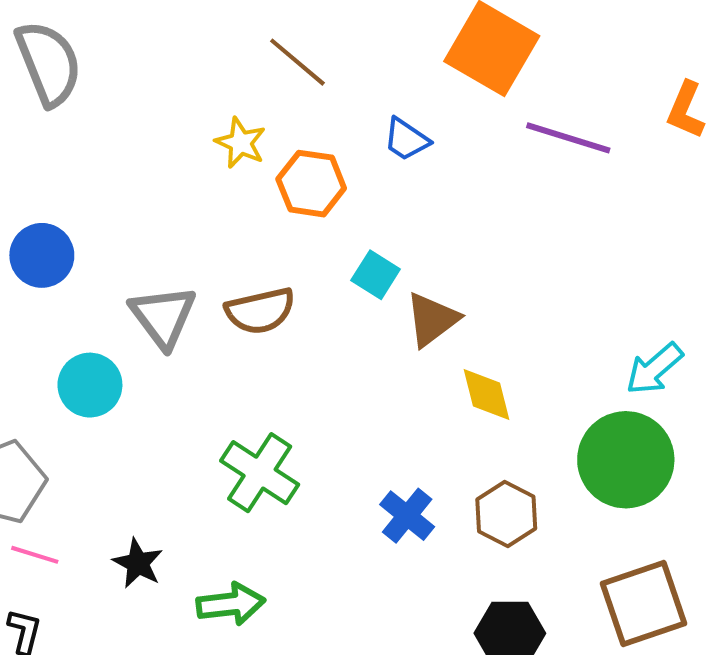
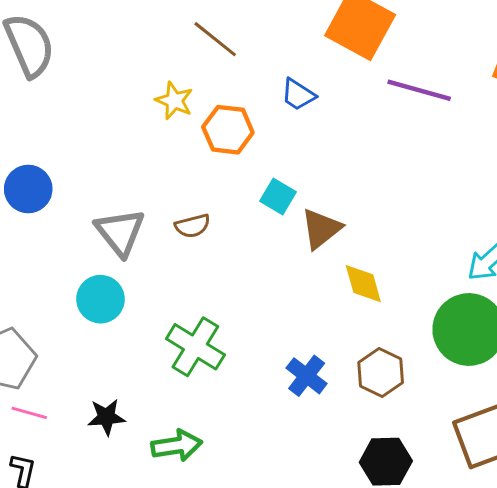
brown semicircle: (260, 311) -> (192, 226), size x0.7
cyan circle: (90, 385) -> (100, 299), moved
black star: (138, 563) -> (106, 417), turned -30

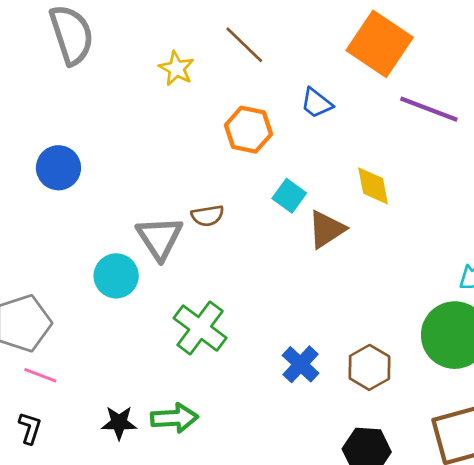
yellow star: (174, 101) -> (176, 68), moved
gray triangle: (120, 232) -> (160, 238), moved
yellow diamond: (363, 284) -> (373, 186), moved
black star: (106, 417) -> (119, 423), moved

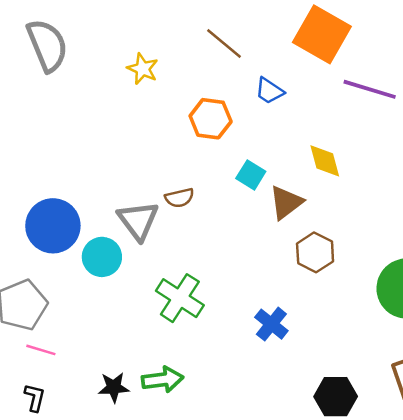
brown line: (244, 45) -> (224, 43), moved
blue circle: (58, 168) -> (53, 226), moved, size x1.4
brown hexagon: (369, 367) -> (315, 252), moved

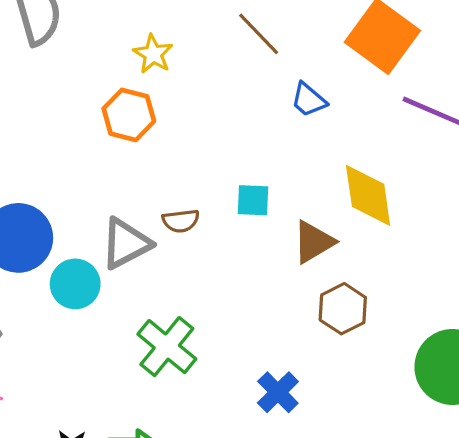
orange hexagon: (211, 119) -> (129, 115), moved
yellow diamond: (325, 161) -> (368, 195), size x1.4
cyan square: (251, 175) -> (253, 200), moved, turned -36
gray triangle: (138, 220) -> (126, 243), turned 33

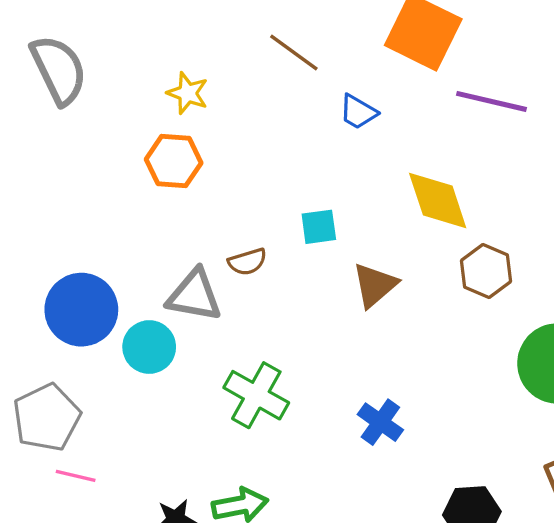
brown triangle: (314, 242) -> (375, 285), moved
gray triangle: (126, 243) -> (194, 295), turned 48
brown hexagon: (343, 309) -> (486, 271), moved

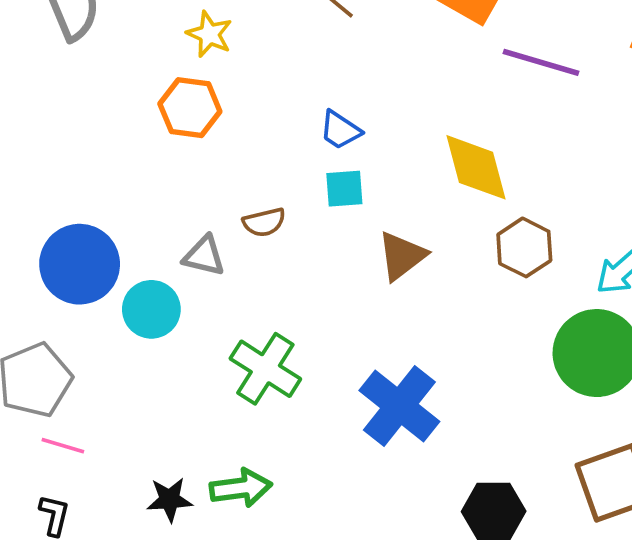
blue trapezoid: (358, 112) -> (340, 130), moved
gray triangle: (194, 295) -> (204, 256), size x0.7
blue cross: (380, 422) -> (399, 406), size x1.6

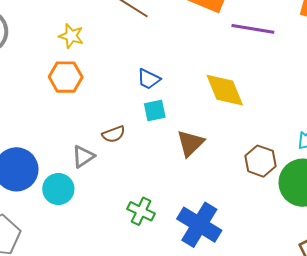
brown hexagon: (524, 247) -> (260, 161), moved
gray triangle: (204, 256) -> (83, 156), turned -40
green cross: (265, 369) -> (141, 211), moved, size x0.7

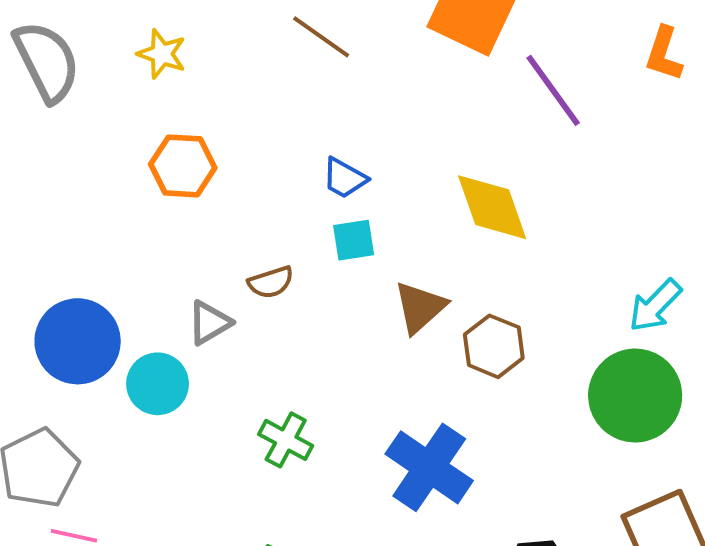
purple line: (253, 29) -> (553, 90), turned 42
yellow star: (71, 36) -> (162, 54), moved
brown hexagon: (260, 161) -> (494, 346), moved
green cross: (141, 211) -> (286, 440), moved

